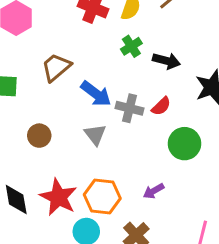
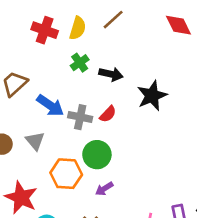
gray triangle: (95, 135) -> (35, 141), moved
green circle: (184, 144) -> (97, 155), moved
orange hexagon: (102, 196) -> (66, 174), moved

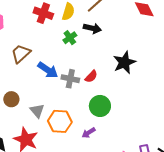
black arrow: (111, 74) -> (92, 28), moved
gray triangle: (35, 141) -> (37, 111), moved
green circle: (97, 155) -> (100, 106), moved

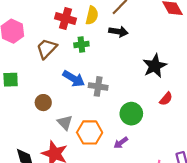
green cross: (70, 38) -> (81, 44), moved, turned 32
brown trapezoid: (21, 54) -> (47, 49), moved
red semicircle: (91, 76) -> (166, 99), moved
brown circle: (11, 99) -> (43, 103), moved

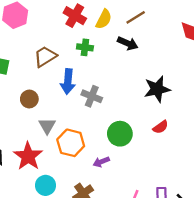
brown trapezoid: (47, 49) -> (45, 56), moved
blue arrow: (74, 79) -> (68, 82), turned 50

